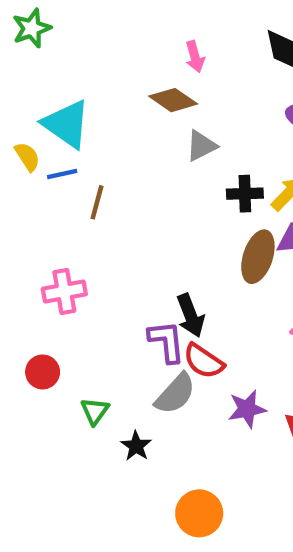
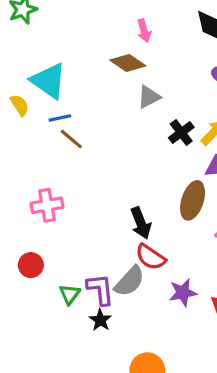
blue line: (62, 174) -> (60, 118), moved
black cross: (245, 194) -> (181, 133), turned -35
brown line: (97, 202) -> (71, 139), turned -65
brown ellipse: (258, 257) -> (193, 200), moved
purple L-shape: (167, 342) -> (100, 289), moved

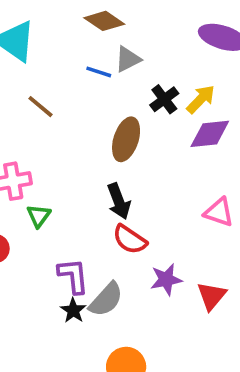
blue line: (60, 118) -> (99, 72), moved, turned 30
brown ellipse: (193, 200) -> (126, 139), moved
gray semicircle: (129, 281) -> (106, 300), moved
green triangle: (70, 294) -> (39, 216), moved

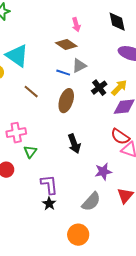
brown ellipse: (126, 139) -> (66, 101), moved
red semicircle: (130, 239) -> (120, 137), moved
purple star: (166, 279) -> (103, 172), moved
gray semicircle: (106, 300) -> (91, 202), moved

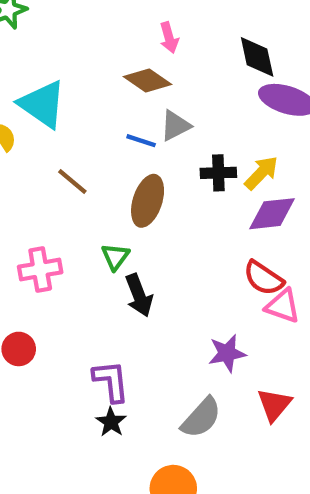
black diamond: (117, 22) -> (257, 57), moved
black cross: (99, 88) -> (218, 173), turned 35
black arrow: (74, 144) -> (139, 295), moved
green triangle: (30, 152) -> (115, 257), moved

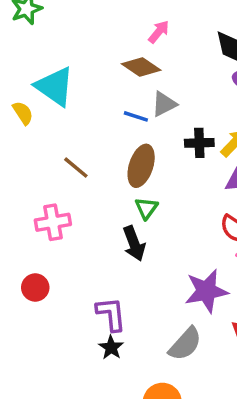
pink arrow: (169, 38) -> (159, 32), turned -125
brown line: (72, 181) -> (76, 168), moved
green triangle: (115, 257) -> (146, 208), moved
purple star: (227, 353) -> (206, 291), size x1.4

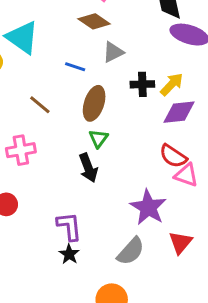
blue line: (136, 116) -> (75, 67), moved
purple star: (206, 291) -> (148, 207), turned -30

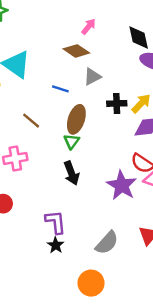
green triangle: (98, 138) -> (71, 141), moved
purple star: (148, 207) -> (122, 185), moved

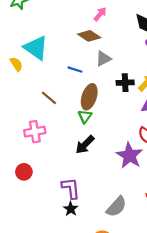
black arrow: (71, 173) -> (85, 145), turned 66

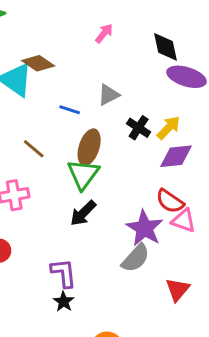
brown diamond: (89, 36) -> (38, 63), moved
black cross: (125, 83) -> (139, 128), turned 35
green triangle: (85, 116) -> (83, 174), size x1.6
gray semicircle: (116, 207) -> (136, 258), moved

